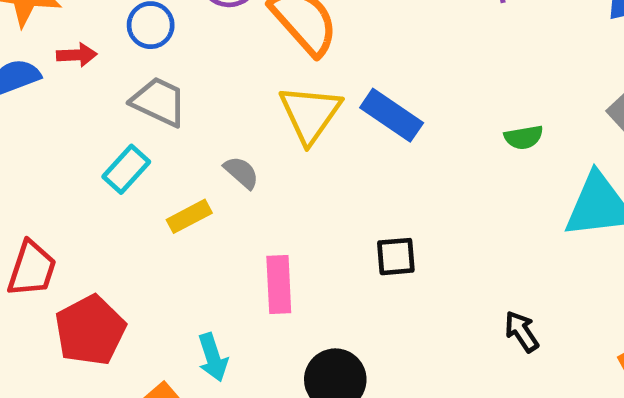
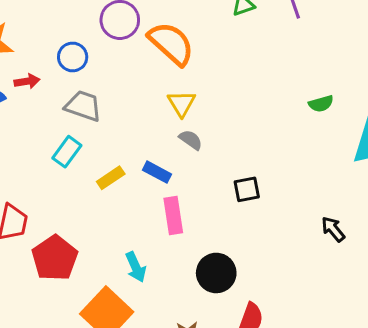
yellow triangle: (310, 114) -> (182, 103), size x0.7
blue rectangle: (392, 115) -> (157, 172), moved, size x0.7
gray semicircle: (241, 172) -> (191, 140), moved

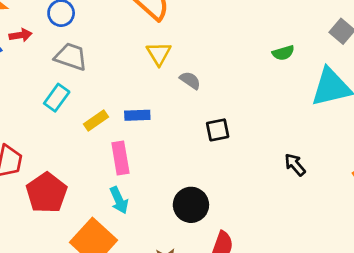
gray semicircle: (191, 140) -> (190, 80), moved
blue rectangle: (157, 172) -> (137, 115), turned -30
pink rectangle: (173, 216) -> (120, 158), moved

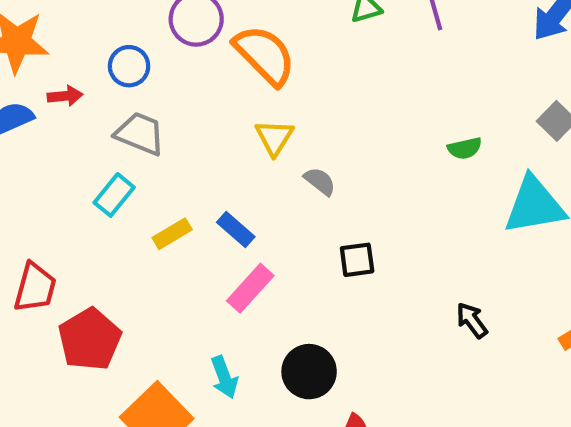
blue rectangle: (137, 115) -> (236, 229), turned 40
pink rectangle: (120, 158) -> (250, 288), moved, turned 48
cyan arrow: (119, 200) -> (224, 377), moved

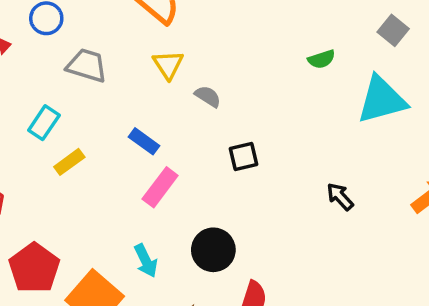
gray trapezoid: (140, 134) -> (87, 66), moved
yellow rectangle: (172, 234) -> (69, 162), moved
red pentagon: (90, 339) -> (34, 268), moved

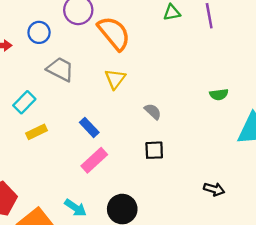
gray semicircle: (208, 96) -> (153, 112), moved
black arrow: (340, 197) -> (214, 189), turned 138
cyan arrow: (146, 261) -> (75, 208), turned -40

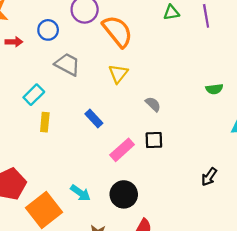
yellow rectangle: (36, 132) -> (45, 122), turned -60
pink rectangle: (94, 160) -> (122, 150), moved
black arrow: (214, 189) -> (209, 177), turned 108

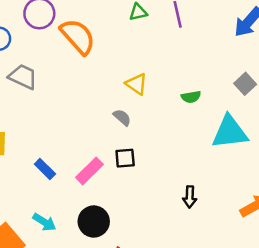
yellow triangle: (118, 74) -> (136, 84), moved, turned -30
blue rectangle: (94, 118) -> (45, 169), moved
black arrow: (209, 177) -> (190, 197), turned -30

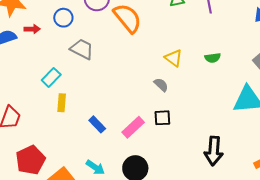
green semicircle: (191, 97) -> (213, 58), moved
black arrow: (190, 197) -> (214, 151), size x1.6

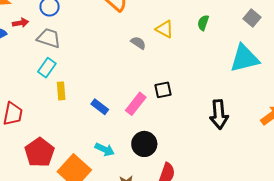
gray trapezoid: (82, 49) -> (49, 38), moved
green semicircle: (213, 58) -> (203, 23), turned 126
gray semicircle: (161, 85) -> (138, 43), moved

